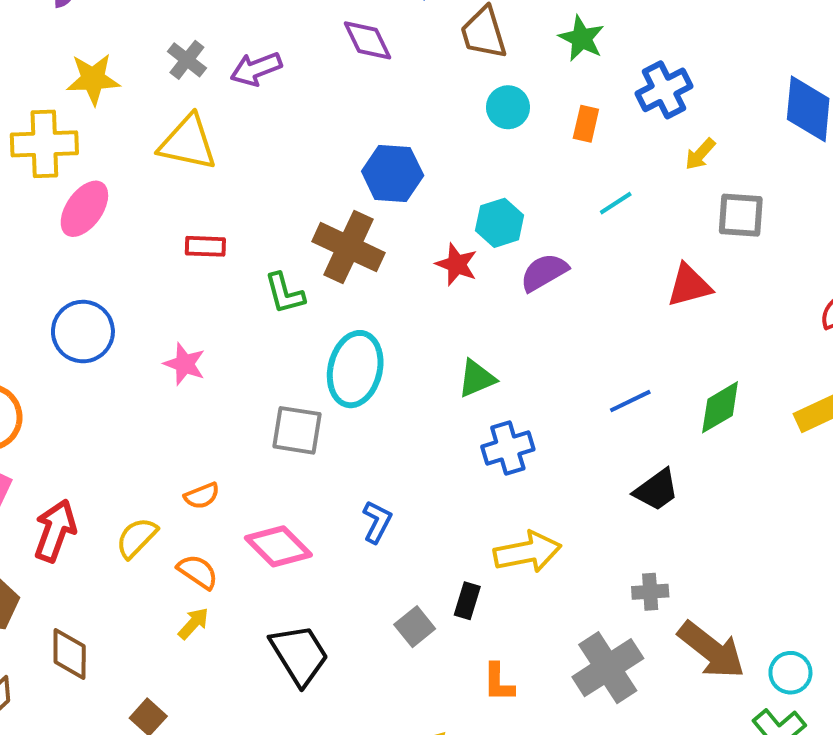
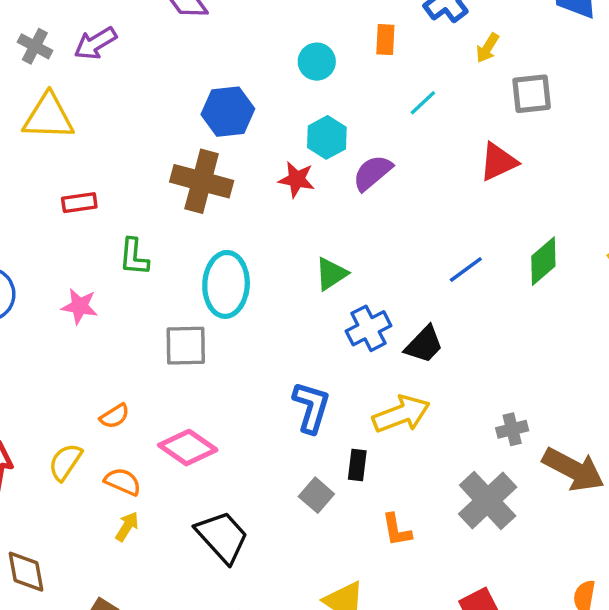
cyan circle: (508, 107) -> (317, 62), moved
green L-shape: (285, 293) -> (134, 257), moved, turned 30
black trapezoid: (656, 490) -> (424, 345), moved
blue L-shape: (377, 522) -> (311, 407), moved, size x1.4

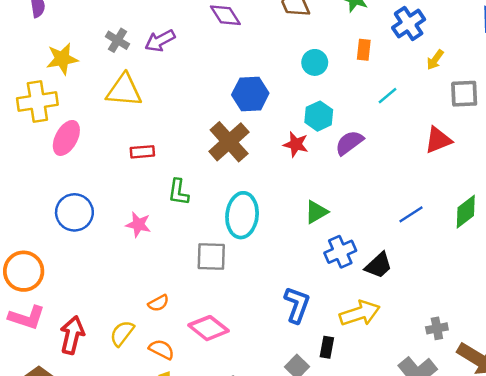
brown cross: (202, 181) -> (229, 142), turned 30

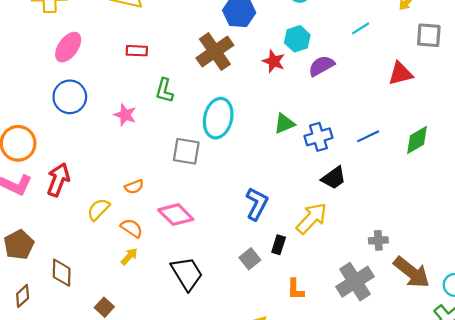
pink ellipse: (66, 138) -> (68, 47), moved
blue cross: (340, 252) -> (318, 137), moved
yellow arrow: (360, 313) -> (312, 218), turned -36
red arrow: (72, 335) -> (58, 180), moved

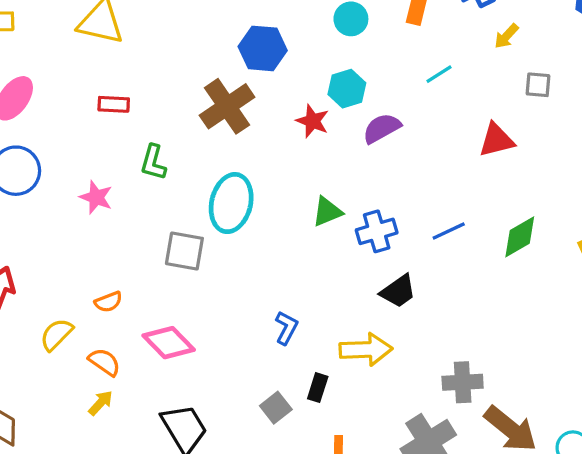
gray square: (429, 35) -> (538, 85), size x0.7
blue L-shape: (257, 204) -> (286, 328), size x0.7
yellow arrow: (312, 218) -> (366, 350), turned 44
gray cross: (378, 240) -> (463, 382), size x1.4

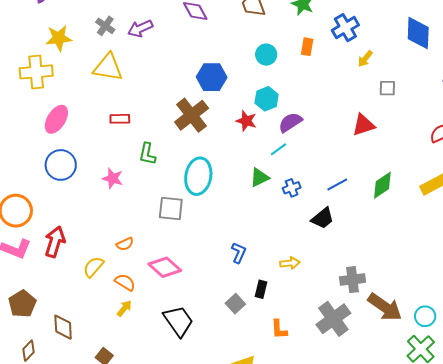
cyan line: (439, 74) -> (278, 149), moved
blue cross: (377, 231) -> (292, 188), size x0.7
black trapezoid: (398, 291) -> (323, 218), moved
yellow arrow: (366, 350) -> (290, 263), size x0.6

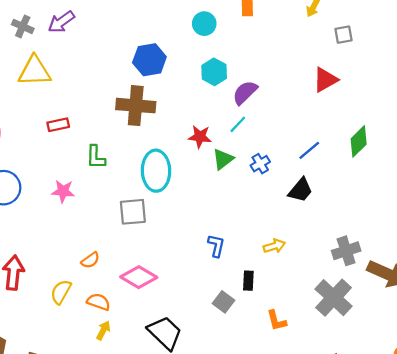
brown cross: (192, 115) -> (136, 106), turned -36
red star: (246, 121) -> (200, 137), moved

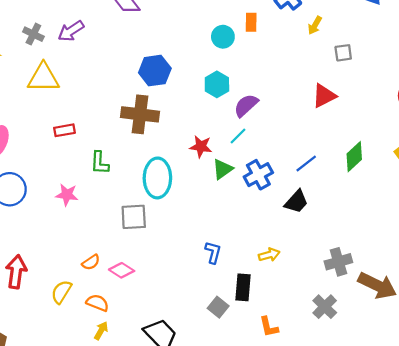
cyan circle: (204, 24) -> (223, 37), moved
blue cross: (260, 164) -> (258, 175), size x1.5
pink diamond: (139, 277) -> (122, 270), moved, size x0.7
black rectangle: (248, 281) -> (243, 287), size x1.4
gray cross: (334, 298) -> (325, 307), size x0.7

